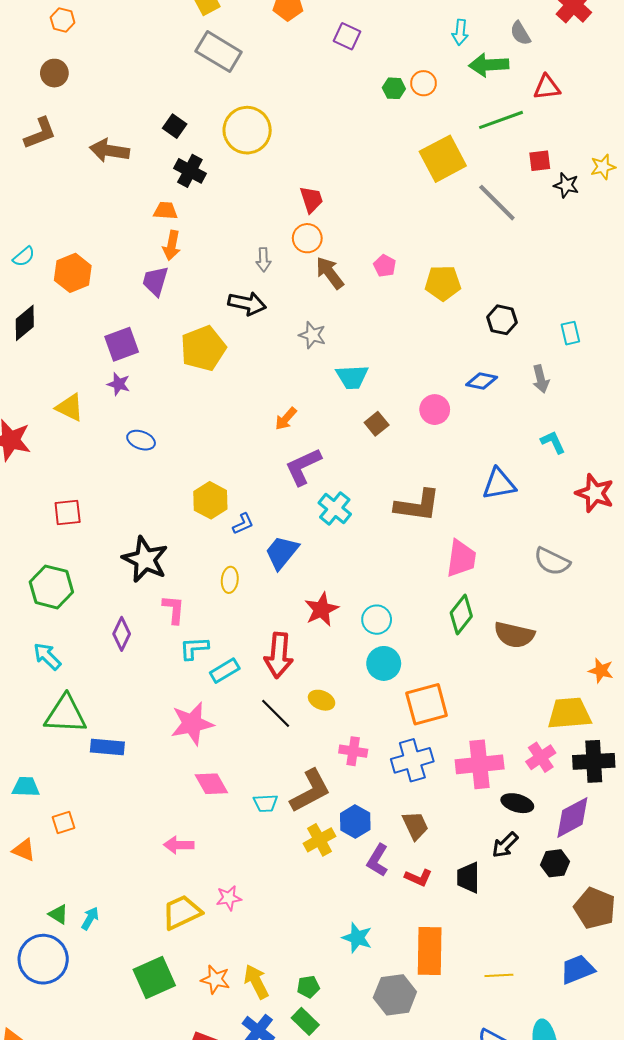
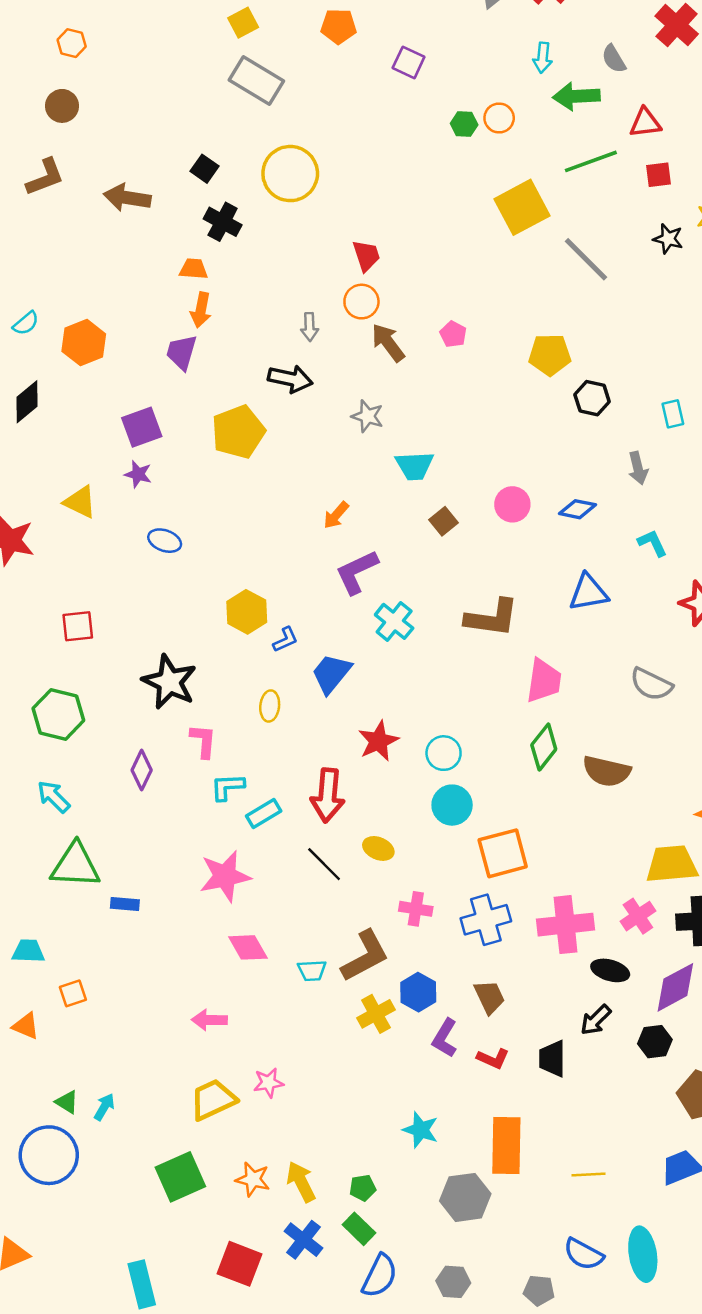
red square: (540, 161) -> (658, 175), moved
yellow pentagon: (443, 283) -> (550, 355), moved
blue diamond: (482, 381) -> (578, 509), moved
blue rectangle: (107, 747) -> (125, 904), size x0.7

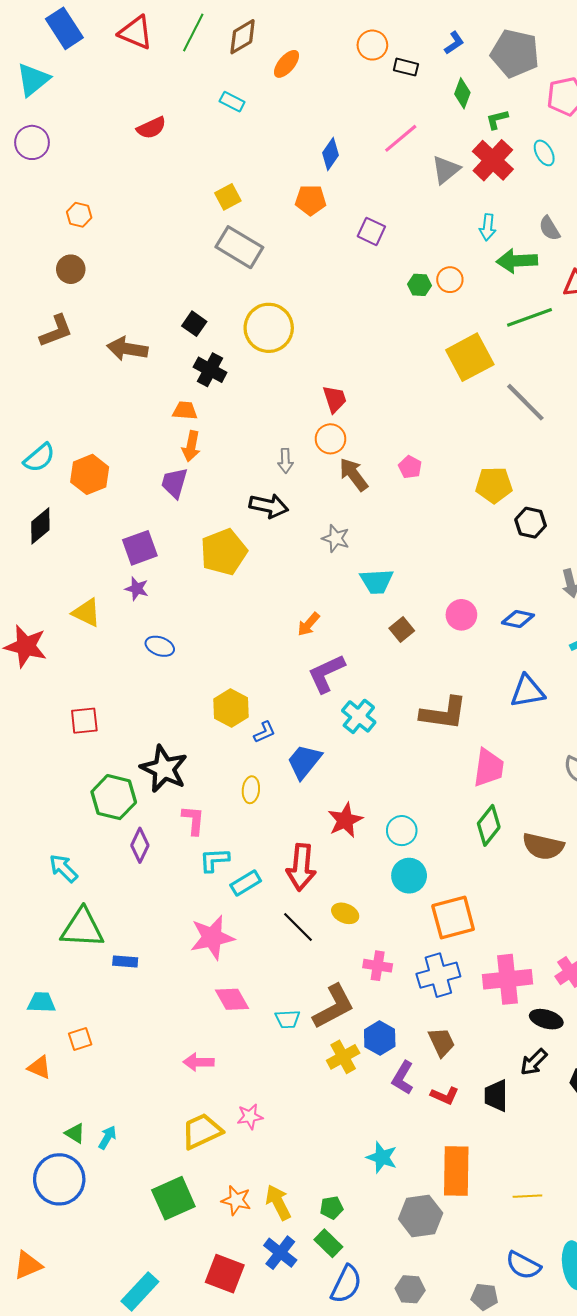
cyan semicircle: (26, 323) -> (39, 458), size x1.4
green hexagon: (58, 714) -> (114, 797), moved
cyan rectangle: (142, 1284) -> (140, 1291), turned 57

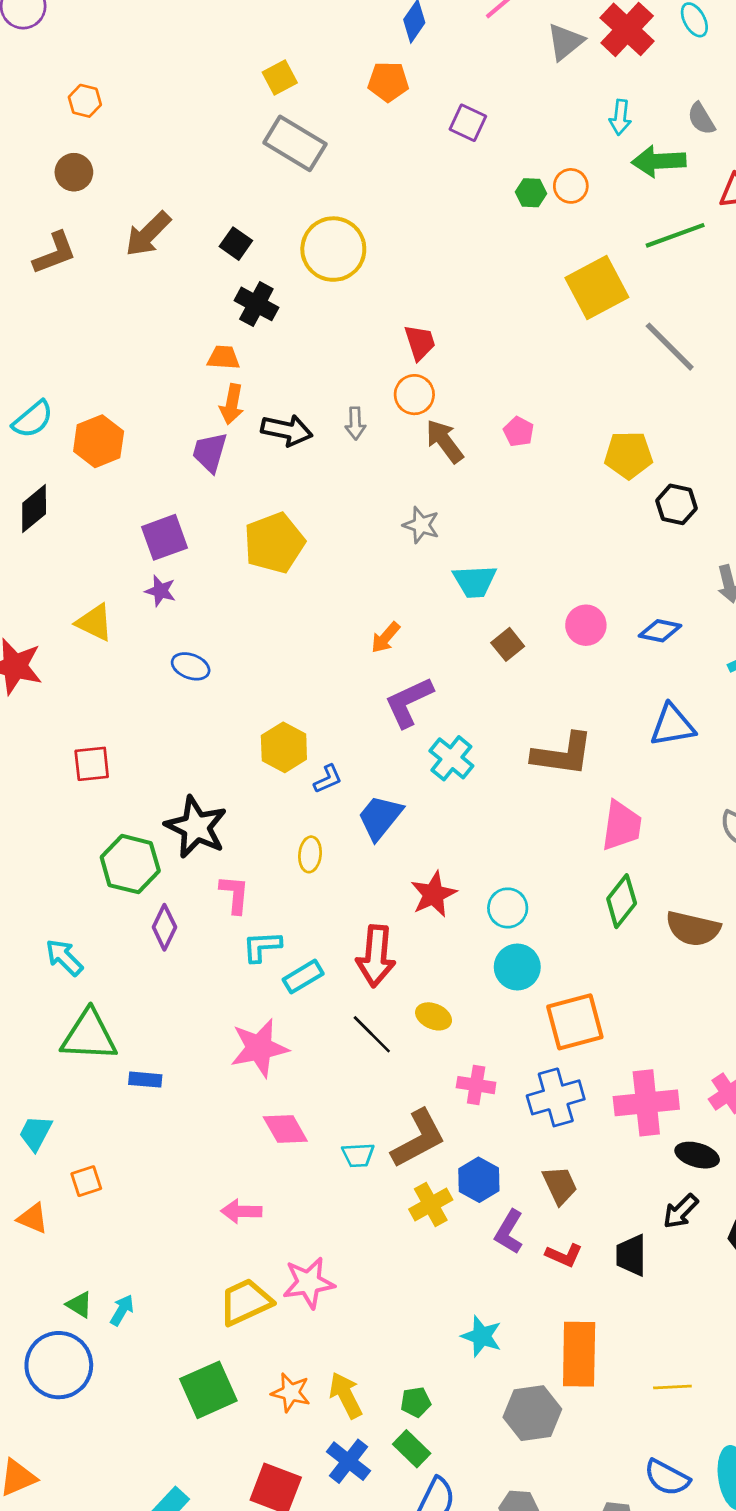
brown arrow: (127, 349) -> (148, 234), moved, turned -54
black arrow: (269, 506) -> (287, 430), moved
cyan trapezoid: (41, 1002) -> (35, 1133), turned -64
pink star: (250, 1117) -> (309, 1283), size x1.5

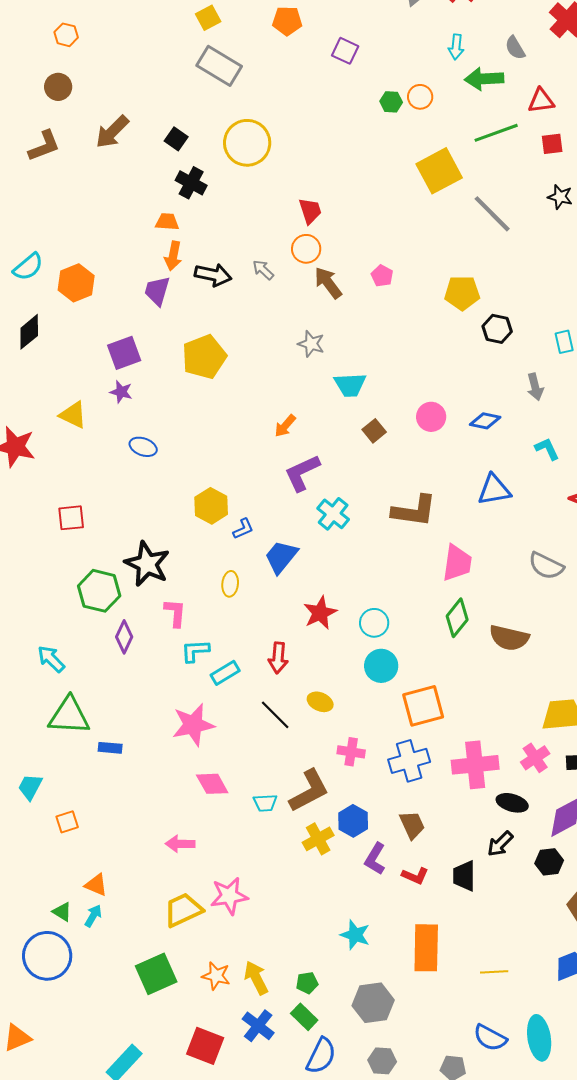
gray arrow: (355, 423) -> (263, 270), turned 135
red arrow: (376, 956) -> (278, 658), size x0.7
orange triangle: (33, 1218) -> (96, 885), moved
gray hexagon: (532, 1413) -> (373, 1003), moved

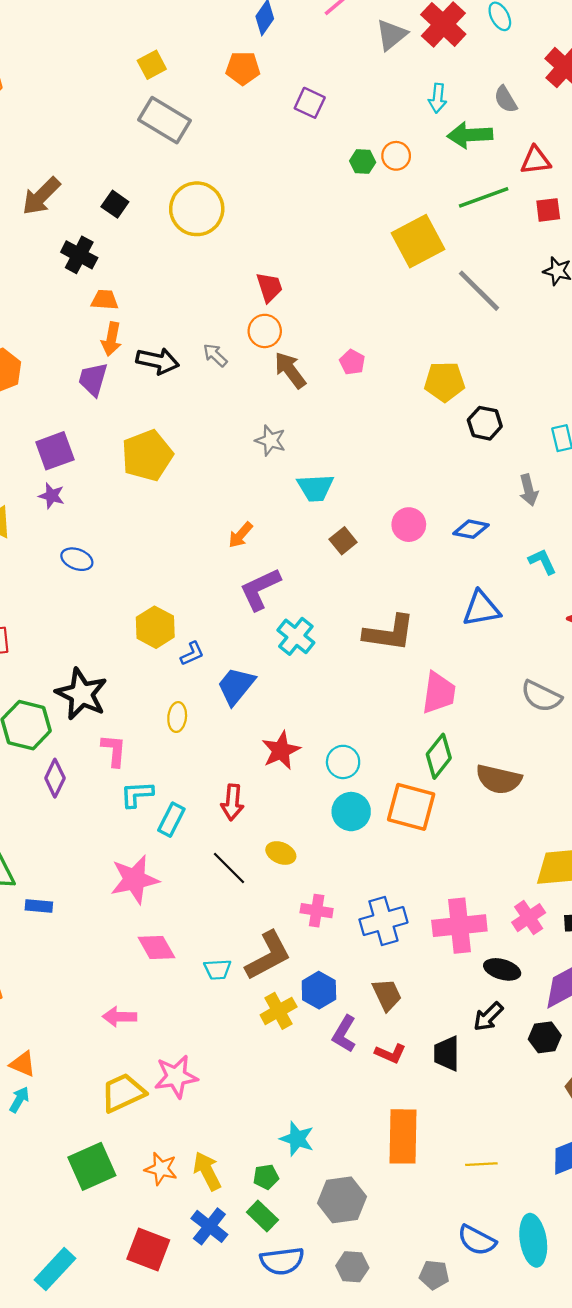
black cross: (191, 183) -> (79, 255), moved
cyan rectangle: (225, 673) -> (171, 820), turned -32
orange square: (423, 706) -> (411, 807), moved, turned 30
cyan star: (355, 935) -> (297, 1139), moved
blue semicircle: (321, 1056) -> (282, 1261), turned 57

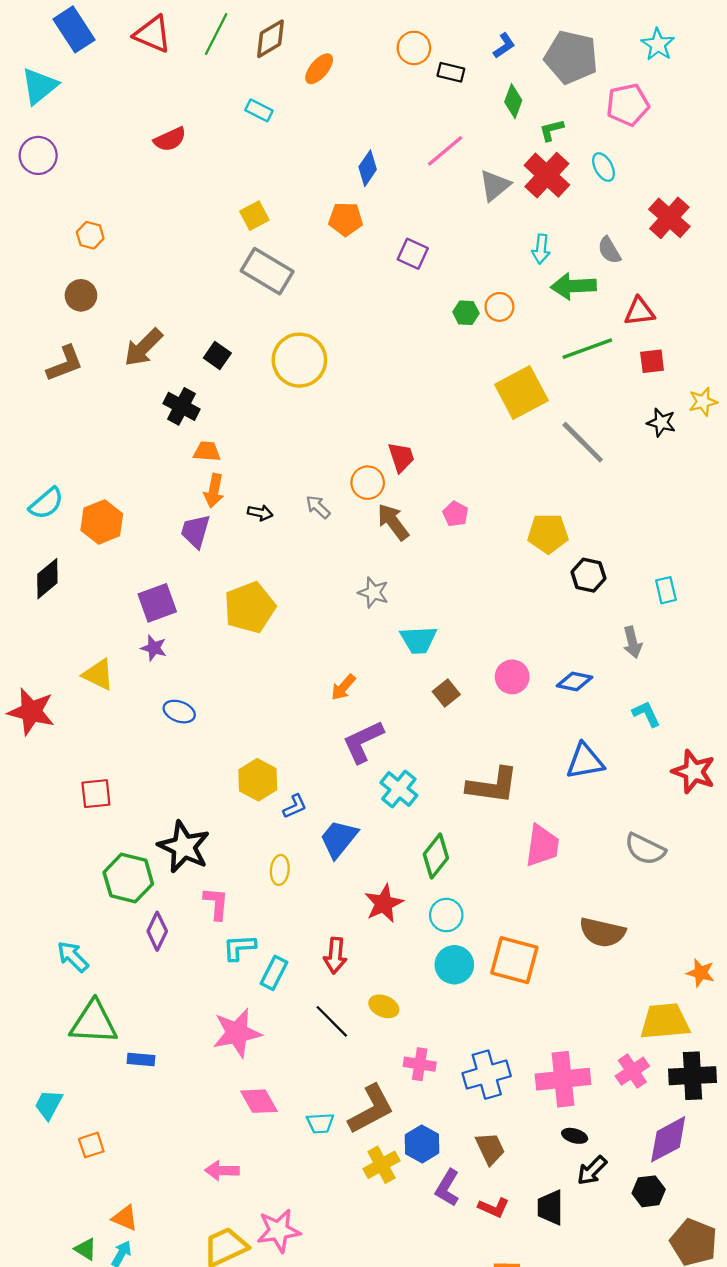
red trapezoid: (269, 287) -> (401, 457), moved
black arrow: (158, 361) -> (260, 513), size x0.6
green diamond: (439, 756) -> (436, 856), moved
black ellipse: (502, 969) -> (575, 1136), moved, size x0.7

